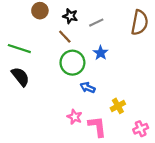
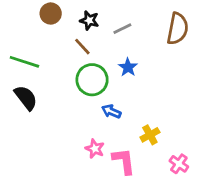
pink cross: (141, 129) -> (179, 164), turned -32

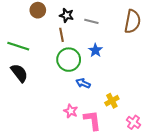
gray line: (122, 29) -> (91, 21), turned 40
brown line: (82, 47) -> (61, 35), turned 32

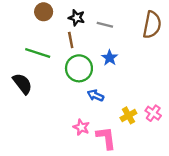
green line: (18, 46) -> (38, 53), moved
pink cross: (134, 122) -> (153, 113), moved

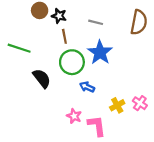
black star: (77, 18) -> (59, 16), moved
green line: (38, 53) -> (19, 48), moved
blue star: (110, 58) -> (100, 52), size x1.6
black semicircle: (22, 84) -> (42, 78), moved

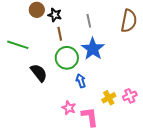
gray line: (96, 22) -> (89, 21), turned 64
blue arrow: (87, 87) -> (81, 81), turned 48
pink cross: (140, 103) -> (130, 96), turned 32

